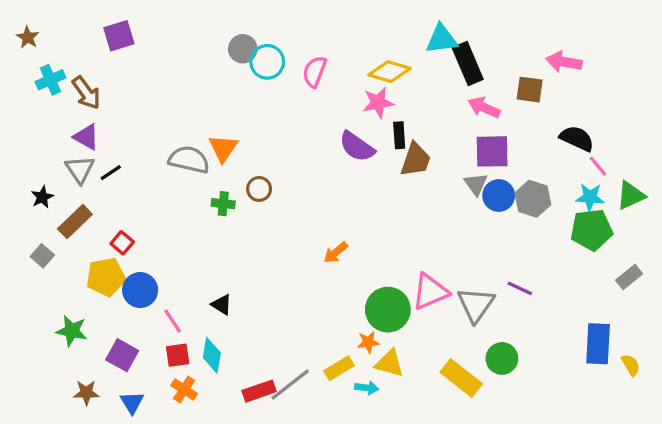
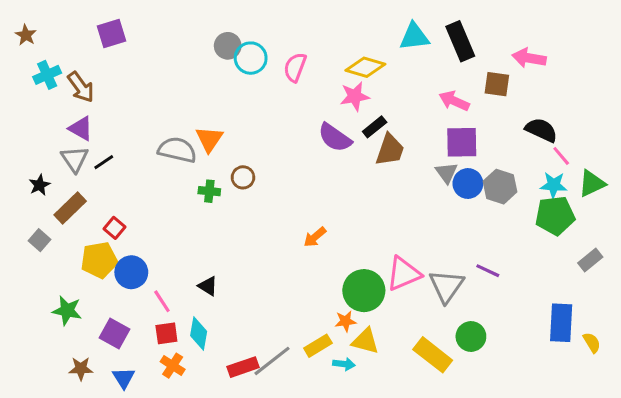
black rectangle: (468, 63) -> (460, 41), moved
black rectangle: (399, 135) -> (375, 127), turned 55

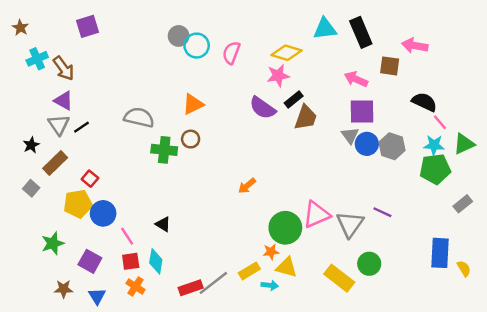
orange triangle: (209, 139) -> (193, 104), moved, turned 30
green cross: (209, 191) -> (164, 150), size x1.5
green star: (67, 310) -> (53, 243), turned -30

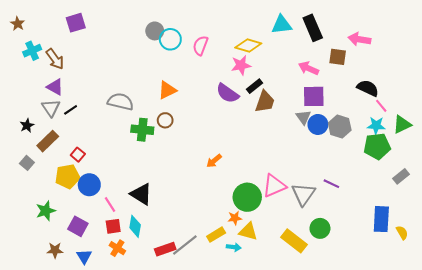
black triangle: (163, 224) -> (141, 194), size x1.6

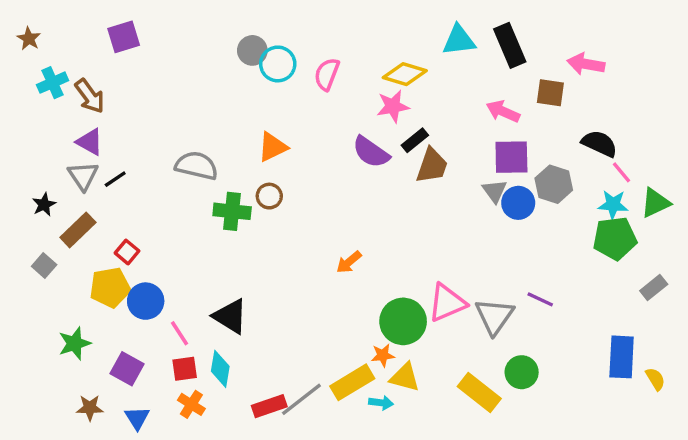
gray hexagon: (340, 127) -> (554, 184), moved
yellow rectangle: (216, 235) -> (352, 382), size x1.4

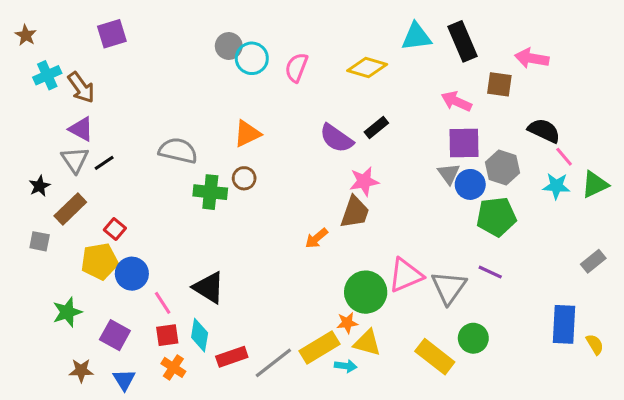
pink star: (393, 106) -> (364, 181), moved
brown trapezoid: (432, 166) -> (355, 212), moved
green pentagon: (615, 238) -> (496, 217), moved
gray square: (44, 266) -> (40, 241), turned -30
red rectangle: (269, 406) -> (232, 357), moved

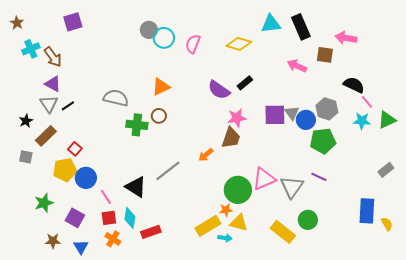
purple square: (464, 143) -> (275, 115), moved
gray line: (273, 363) -> (168, 171), moved

